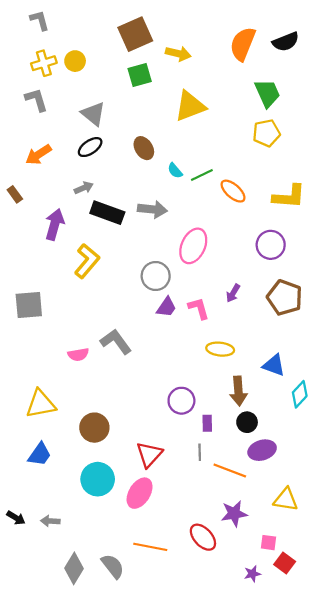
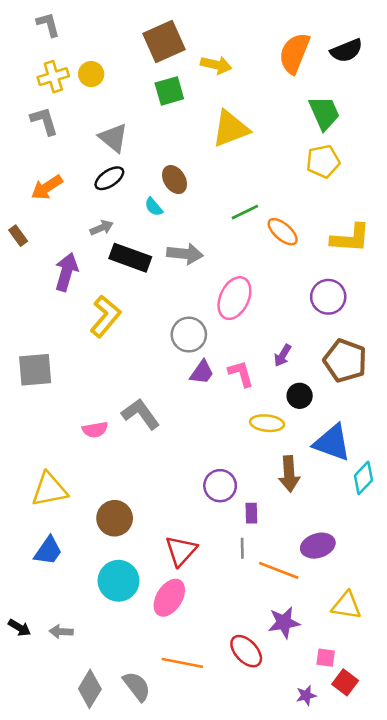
cyan semicircle: (175, 171) -> (154, 207), moved
blue triangle: (274, 365) -> (332, 443), size x1.4
black circle: (247, 422) -> (300, 396), moved

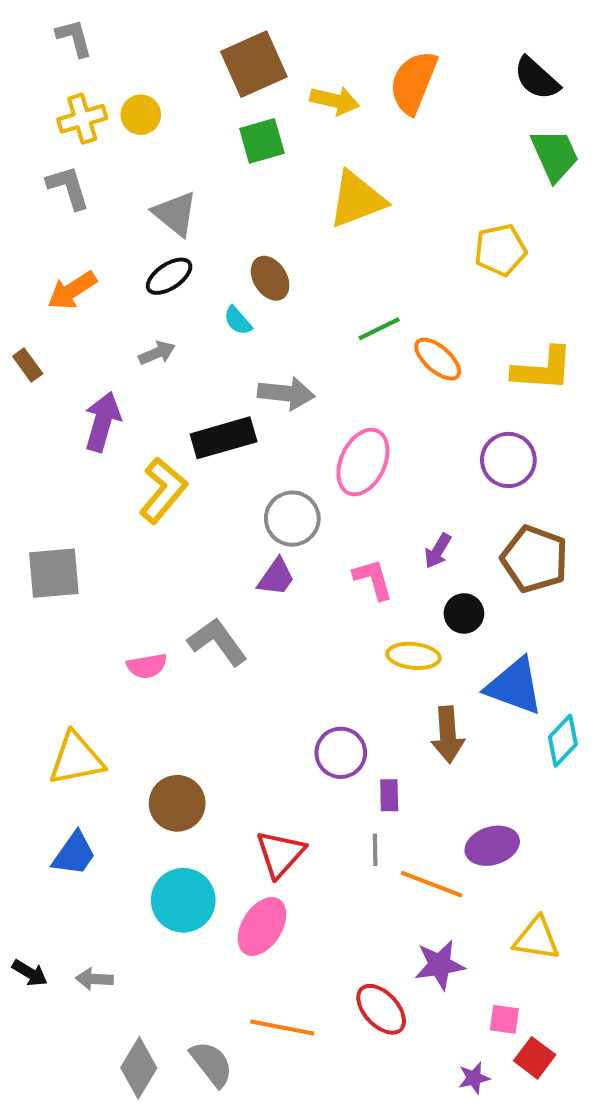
black semicircle: (346, 51) -> (537, 78), turned 64
orange semicircle: (294, 53) -> (413, 82), moved
green trapezoid: (324, 113) -> (555, 155), moved
black rectangle: (130, 258) -> (224, 438), moved, turned -36
purple trapezoid: (202, 372) -> (276, 577), moved

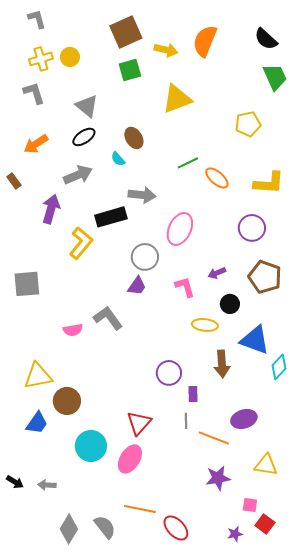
gray arrow: (157, 353) -> (78, 175), size x1.6
purple arrow: (438, 551) -> (217, 273), turned 36
brown circle: (177, 803) -> (67, 401), moved
red ellipse: (381, 1009) -> (176, 528), moved

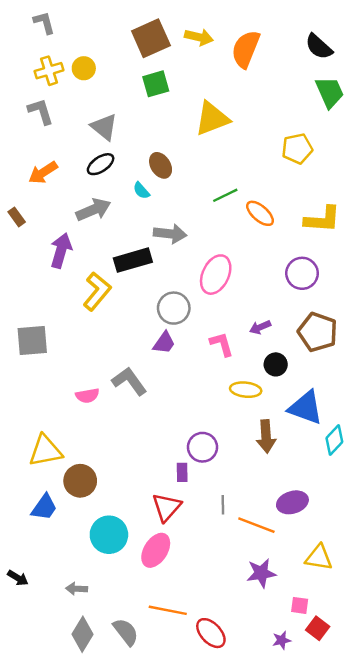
yellow arrow: (166, 50) -> (199, 37), moved
purple rectangle: (193, 394) -> (182, 472), moved
gray arrow: (47, 485) -> (77, 589), moved

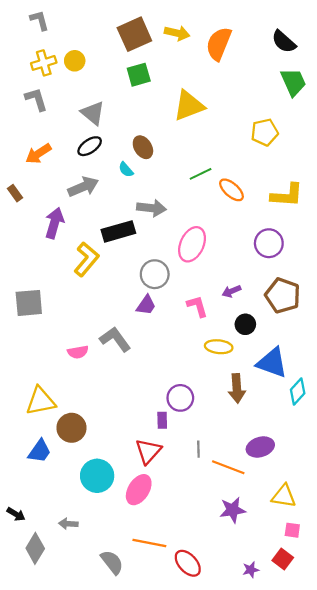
pink square: (300, 605) -> (292, 530), moved
gray diamond: (83, 634) -> (35, 548), moved

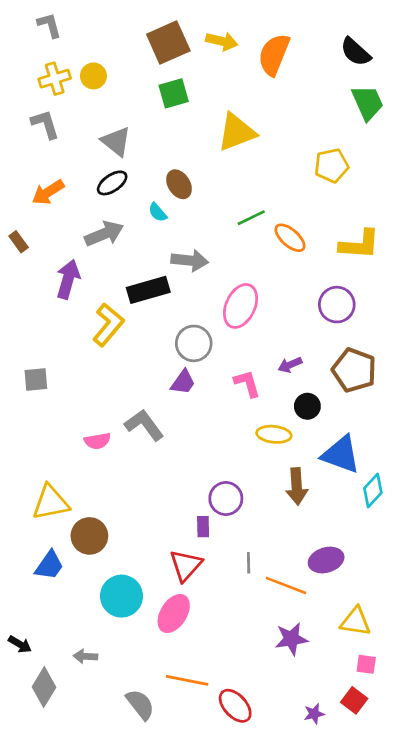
gray square: (29, 303) -> (36, 379), size x0.7

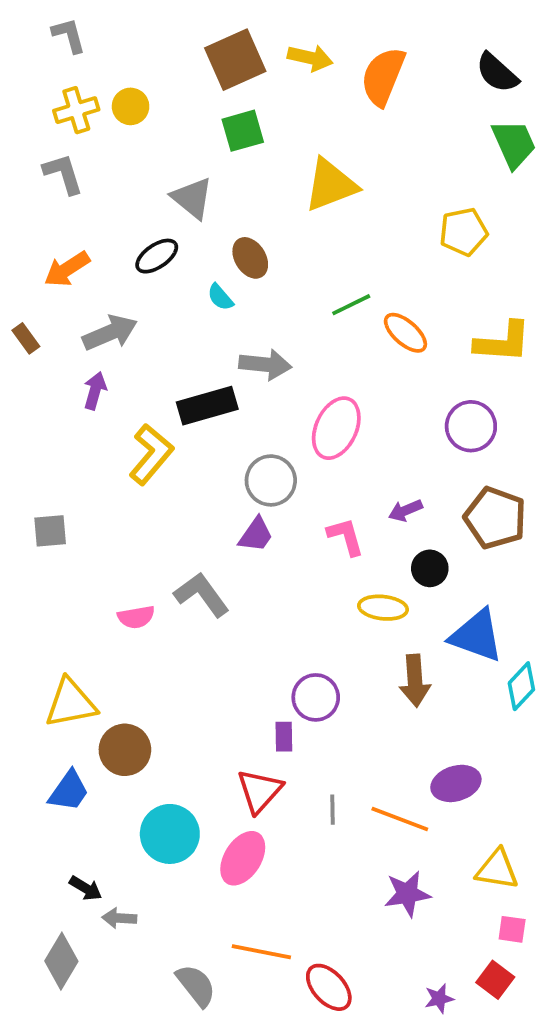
gray triangle: (116, 141) -> (192, 198), moved
gray arrow: (104, 234) -> (110, 333), moved
purple arrow: (68, 279) -> (95, 391), size x0.7
gray line: (249, 563) -> (333, 810), moved
black arrow: (20, 644) -> (86, 888), moved

